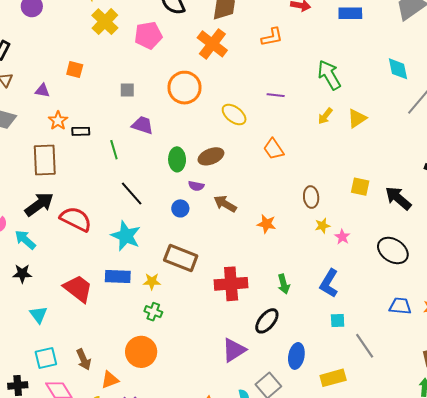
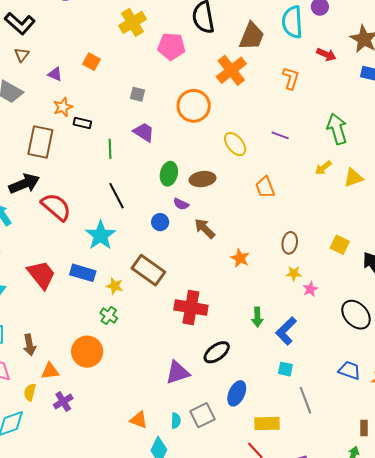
orange L-shape: (272, 37) -> (291, 78), turned -75
green arrow: (284, 284) -> (257, 317), moved

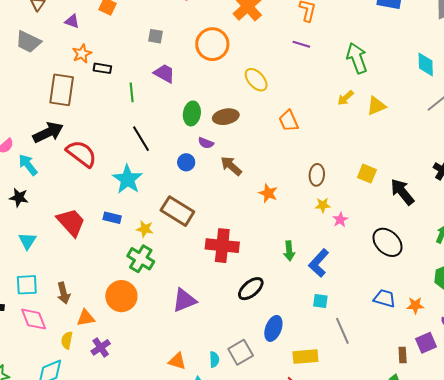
purple line: (280, 135) -> (301, 44), moved
blue rectangle: (83, 273) -> (112, 218), size x0.7
green cross: (109, 316) -> (141, 259), size x1.5
purple triangle: (178, 373) -> (184, 300), moved

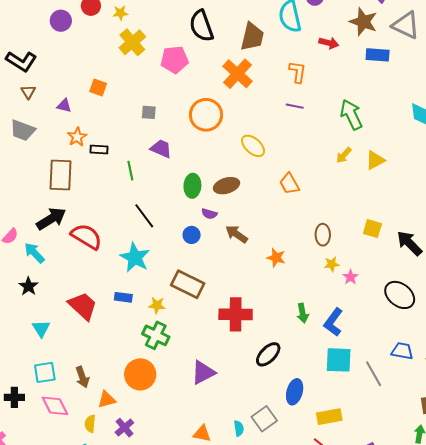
black star: (19, 197) -> (28, 286), turned 30
cyan square: (320, 301) -> (339, 360), size x1.8
gray line: (342, 331) -> (374, 374), moved

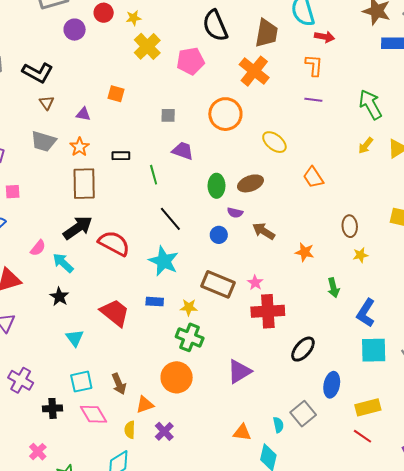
red arrow: (329, 43) -> (324, 37), moved
orange star: (77, 137) -> (79, 147), moved
pink star: (350, 277) -> (255, 283), moved
green arrow: (303, 313) -> (333, 288), moved

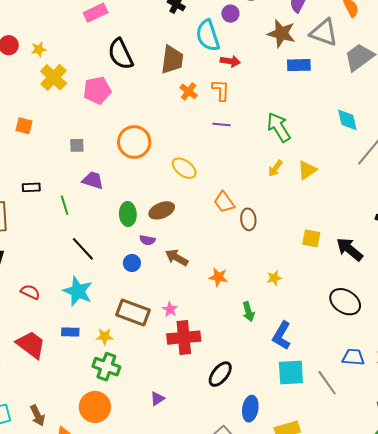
orange cross: (254, 71) -> (189, 91), moved, size x0.6
brown ellipse: (350, 226) -> (248, 219), moved
red semicircle: (114, 243) -> (30, 292), moved, size x0.6
purple triangle: (239, 371) -> (157, 399), size x0.6

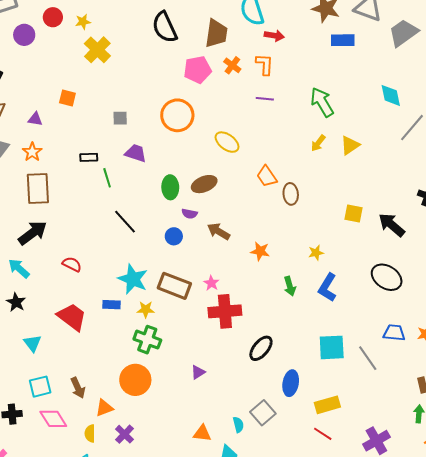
pink pentagon: (97, 90) -> (198, 70), moved
black rectangle: (31, 187) -> (89, 157), moved
cyan star: (78, 291) -> (133, 279), moved
blue L-shape: (282, 335) -> (327, 287), moved

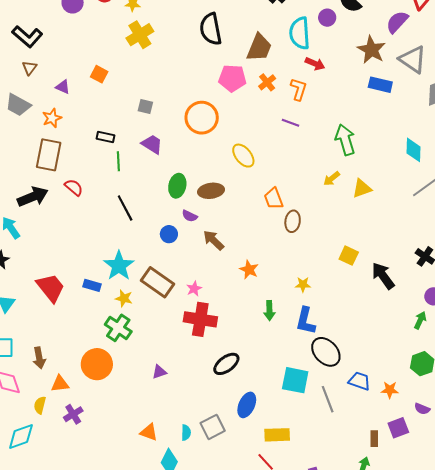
red semicircle: (72, 264) -> (74, 187), moved
black ellipse: (387, 277) -> (326, 352), moved
blue L-shape: (327, 287) -> (306, 321), turned -32

